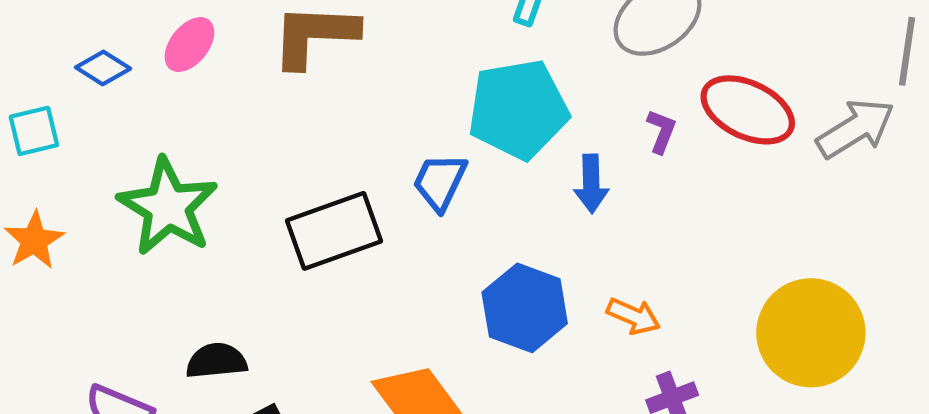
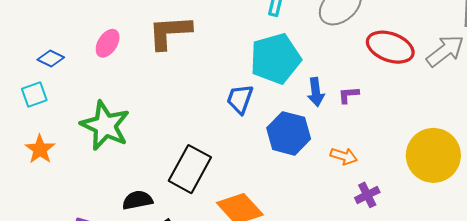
blue diamond: (103, 68) -> (51, 59), moved
purple L-shape: (661, 131) -> (348, 95), moved, turned -110
black rectangle: (334, 231) -> (190, 169), moved, turned -36
blue hexagon: (525, 308) -> (289, 133), moved

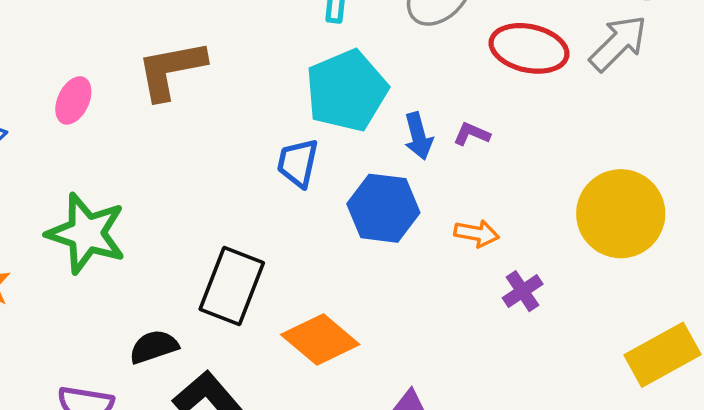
purple L-shape: (348, 95) -> (472, 134), turned 35

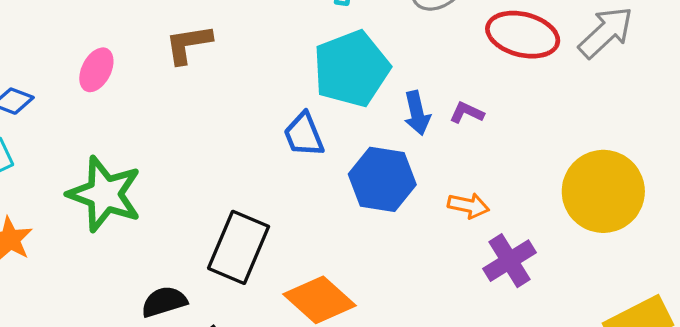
brown L-shape: (171, 70) -> (188, 44), size x0.7
blue trapezoid: (298, 163) -> (304, 135), turned -36
purple cross: (523, 291) -> (509, 261), size x1.4

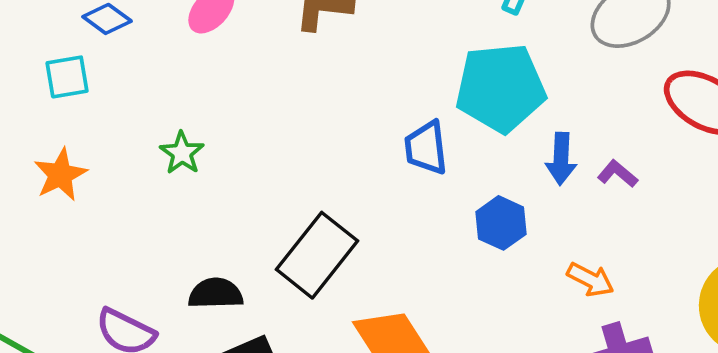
blue hexagon: (382, 179) -> (501, 223), size x0.7
green star: (105, 194) -> (182, 153), size x0.5

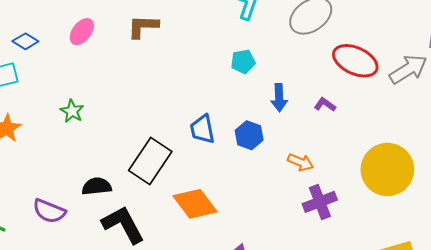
cyan pentagon: (501, 88) -> (243, 62), size x0.5
blue trapezoid: (426, 148) -> (202, 129), moved
purple L-shape: (617, 174) -> (325, 105), moved

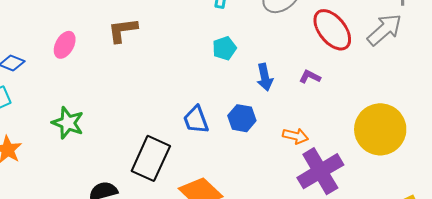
red ellipse: (355, 61) -> (332, 30), turned 36
green star: (72, 111) -> (68, 123), size x1.4
purple cross: (320, 202) -> (320, 171), size x1.4

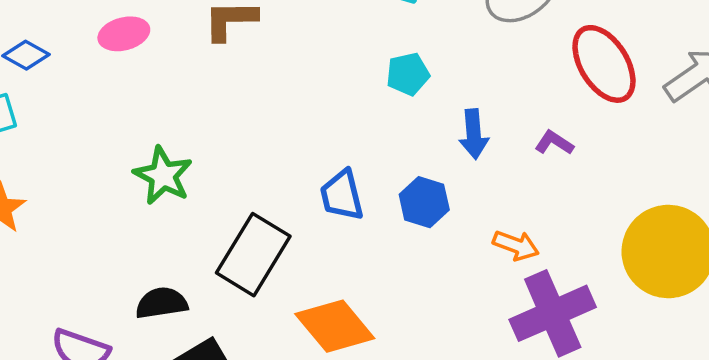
pink ellipse: (65, 45) -> (124, 34), turned 40
green star: (68, 123) -> (163, 176), moved

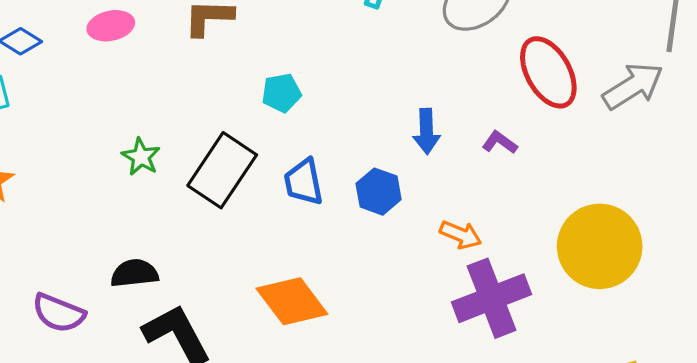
cyan pentagon: (408, 74) -> (281, 93), moved
green star: (163, 176) -> (141, 157), size x0.7
black rectangle: (253, 255) -> (222, 170), moved

